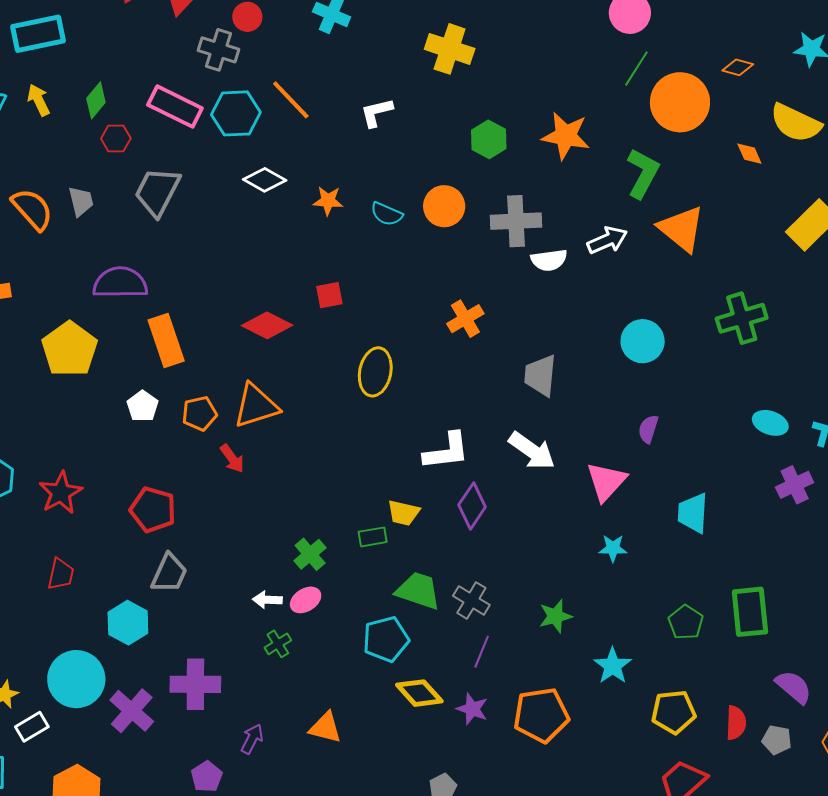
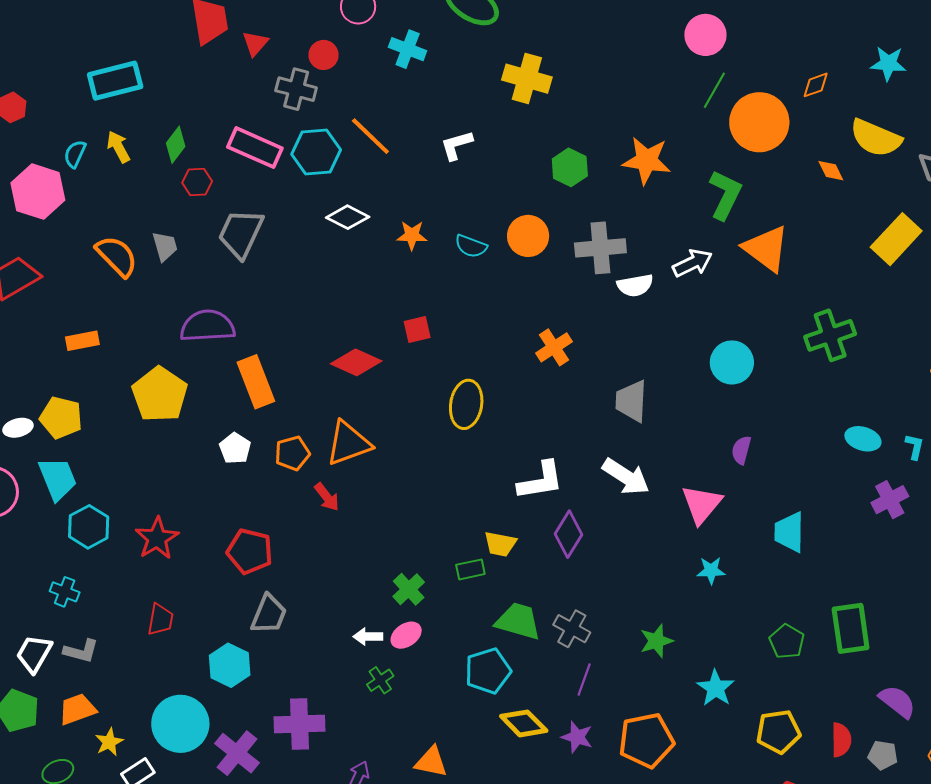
orange diamond: (738, 67) -> (816, 85), turned -32

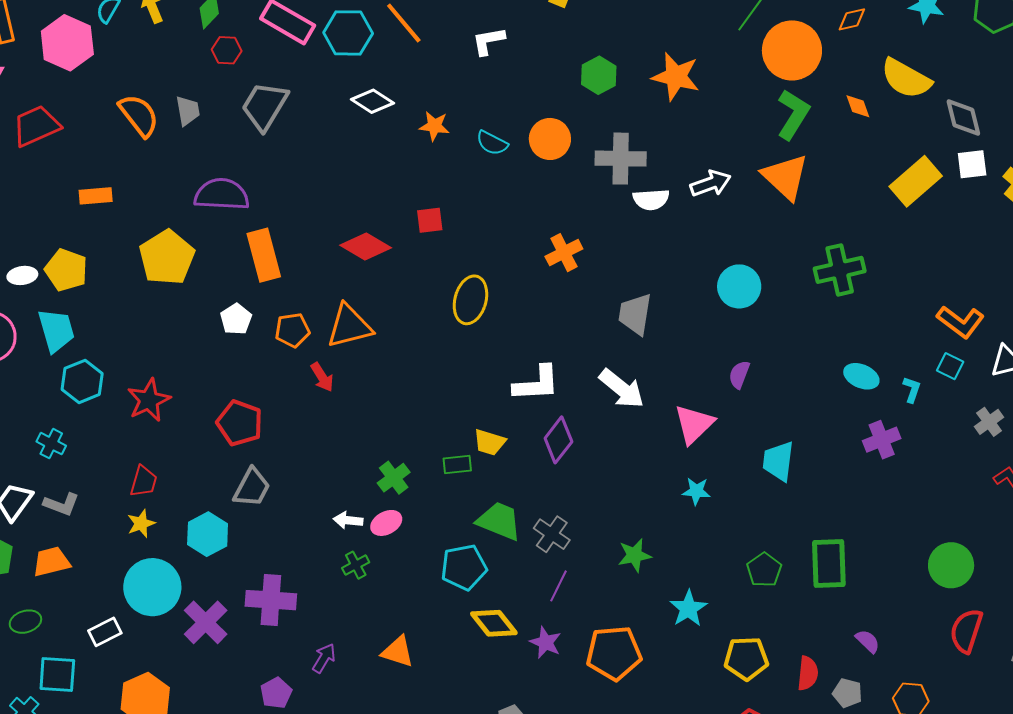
green L-shape: (725, 195) -> (793, 114), moved
purple semicircle: (897, 702) -> (868, 641), size x0.7
yellow star: (109, 742) -> (141, 523), moved

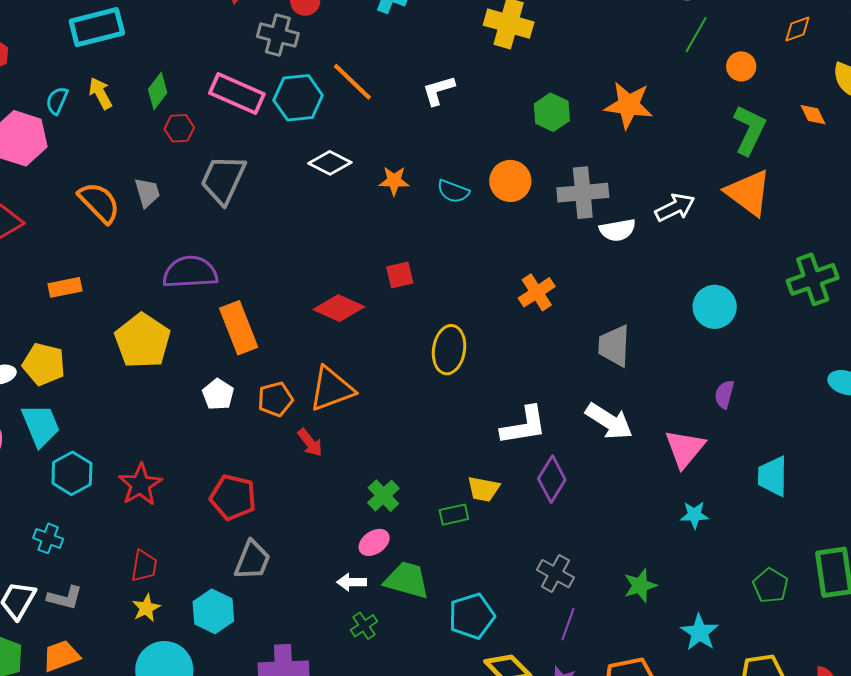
orange circle: (792, 50) -> (741, 66), size x0.5
green cross: (394, 478) -> (383, 496), moved
green trapezoid: (499, 521) -> (407, 580), moved
pink ellipse: (386, 523) -> (374, 542), moved

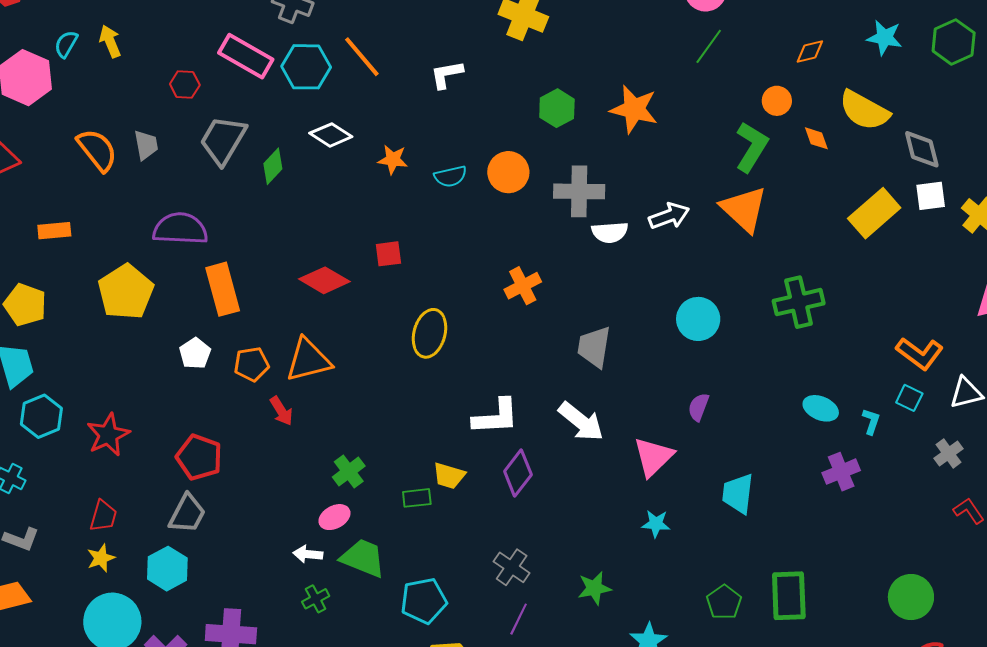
orange circle: (741, 66) -> (777, 101), moved
green diamond: (158, 91) -> (273, 166), moved
cyan semicircle: (453, 191) -> (450, 176), turned -40
gray trapezoid: (252, 560) -> (187, 514), moved

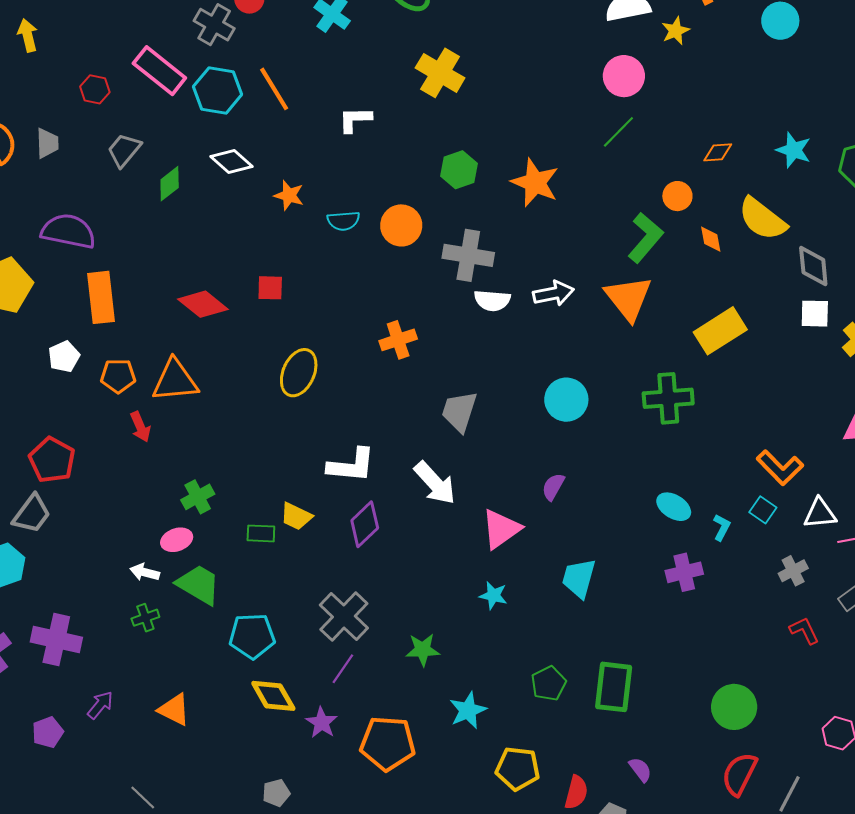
gray trapezoid: (223, 140) -> (124, 150), size x0.7
yellow rectangle: (874, 213) -> (720, 331), moved
gray cross: (512, 567) -> (344, 616), size x1.4

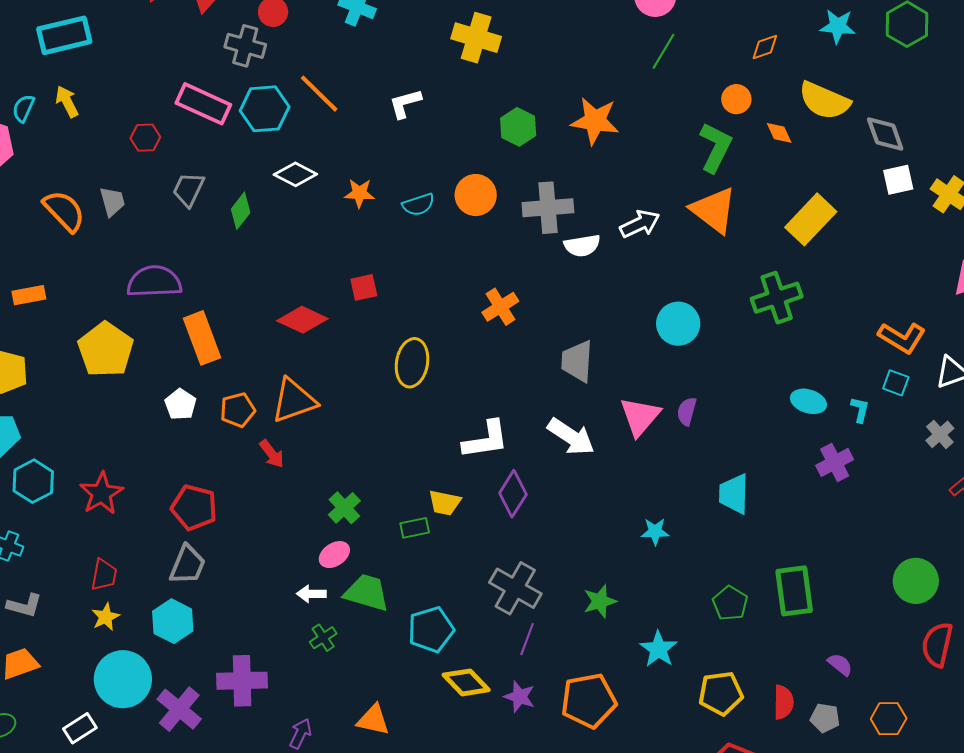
pink triangle: (501, 529) -> (640, 416), moved

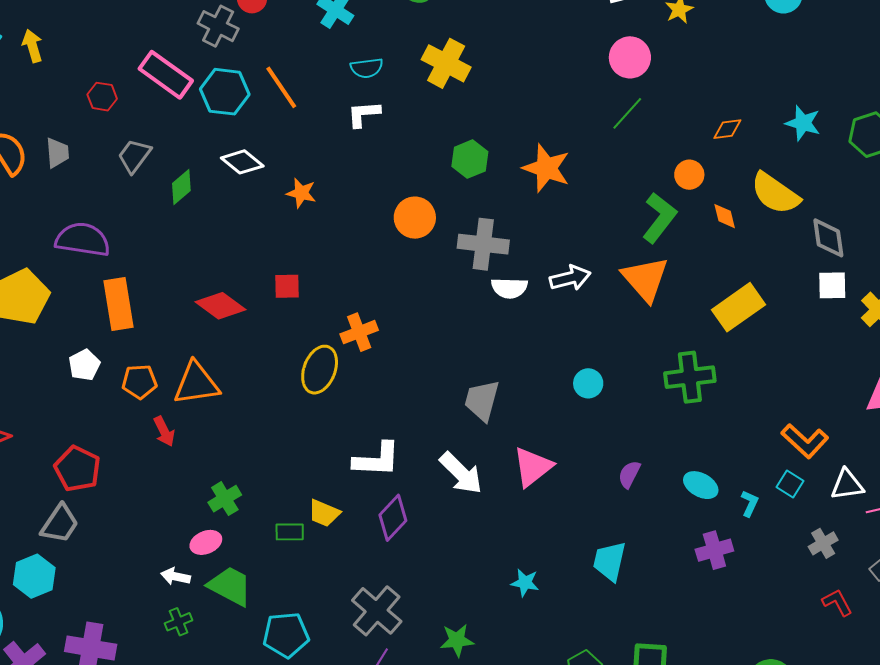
cyan semicircle: (418, 205) -> (367, 68), moved
orange cross: (500, 307) -> (359, 332), moved
cyan circle: (678, 324) -> (588, 383), size x0.7
purple semicircle: (687, 411) -> (629, 474), moved

